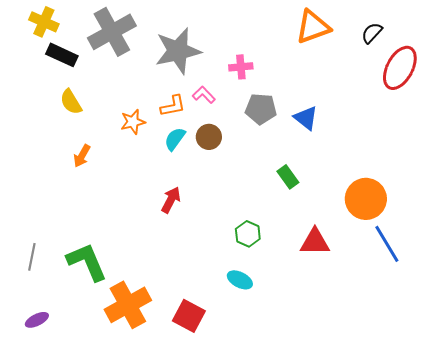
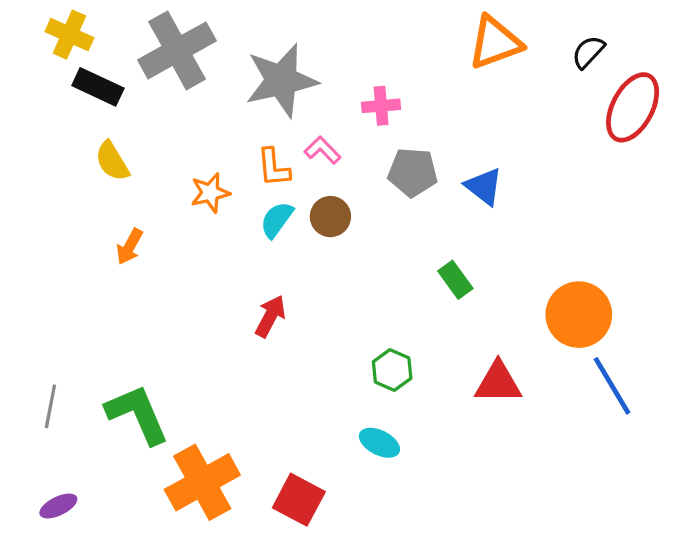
orange L-shape: (173, 106) -> (273, 167), turned 96

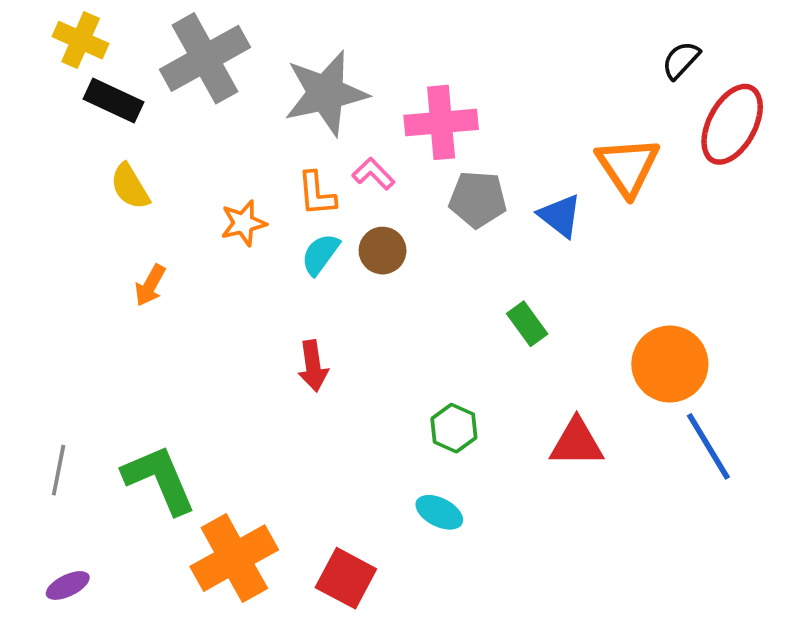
orange triangle: (495, 43) -> (628, 166), moved, turned -44
pink cross: (381, 106) -> (441, 122), size x1.6
red arrow: (270, 316) -> (313, 366), turned 144

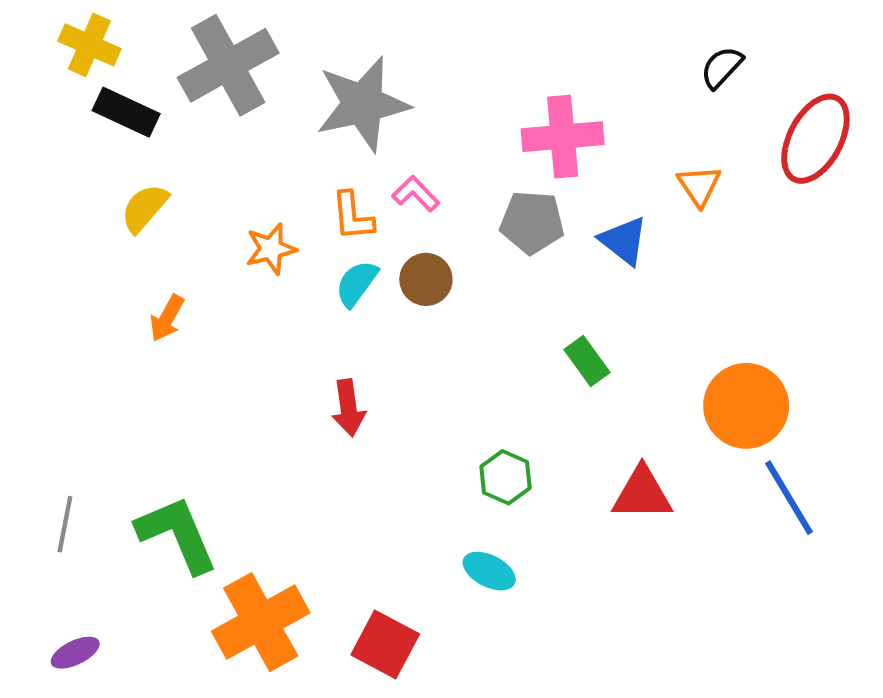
black semicircle: (681, 60) -> (722, 67), moved
pink cross: (441, 122) -> (563, 137), moved
orange triangle: (628, 166) -> (699, 186), size x0.6
yellow semicircle: (130, 186) -> (144, 208), turned 72

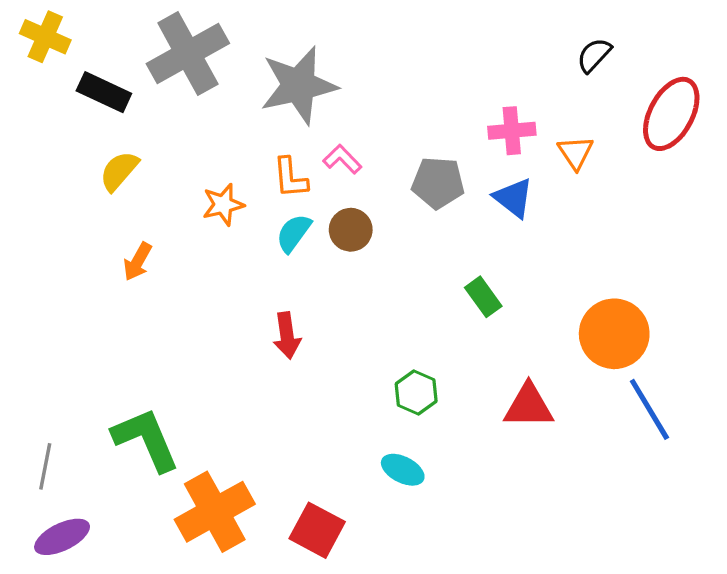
yellow cross: (89, 45) -> (45, 37), moved
pink cross: (563, 137) -> (512, 131), moved, size x0.7
gray line: (65, 524) -> (45, 466), moved
purple ellipse: (75, 653) -> (62, 537), size x1.4

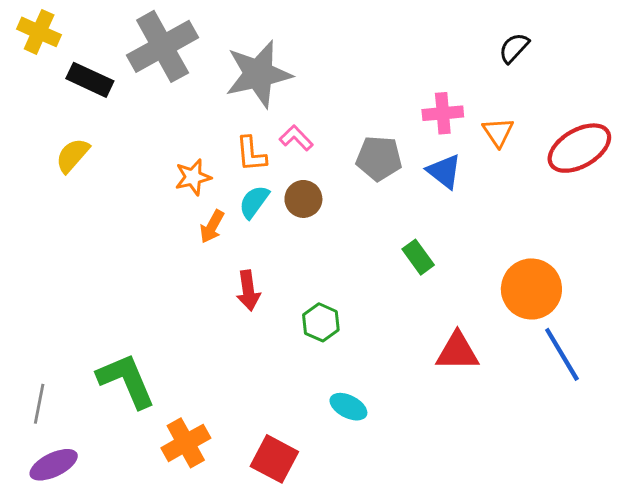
red ellipse: (671, 114) -> (579, 148), moved, turned 32
yellow semicircle: (119, 171) -> (72, 155), moved
orange arrow: (138, 262) -> (212, 227), moved
green hexagon: (416, 393) -> (321, 322), moved
orange cross: (215, 512) -> (186, 443), size x0.7

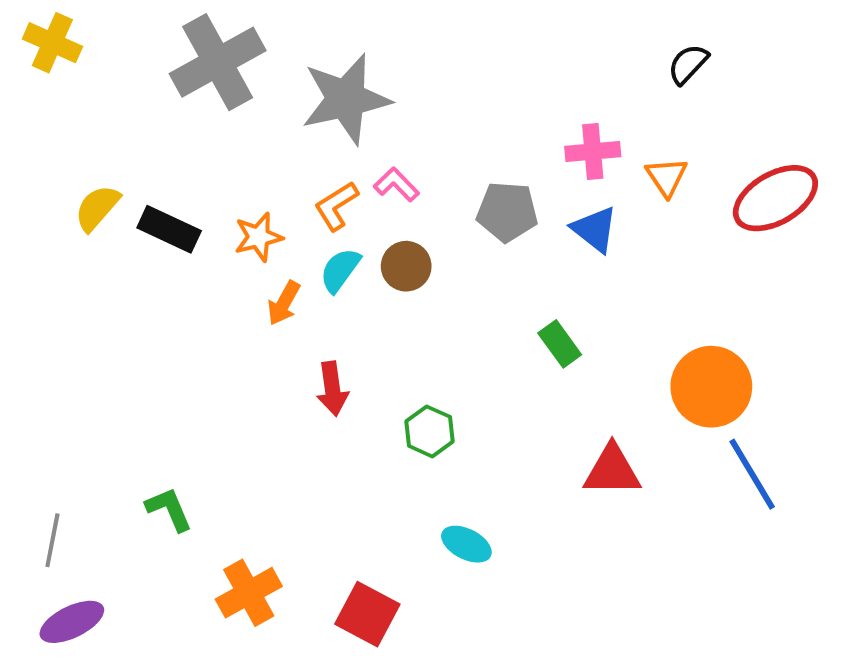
black rectangle: (90, 80) -> (169, 229), moved
orange L-shape: (251, 154) -> (336, 206), turned 63
green L-shape: (126, 381) -> (169, 509), size x0.6

